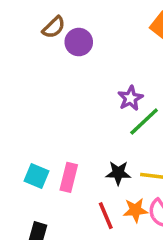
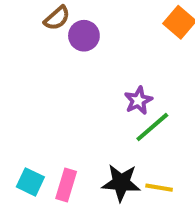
black star: (118, 173) -> (121, 183), size x1.4

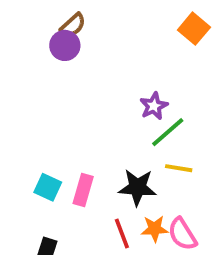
purple circle: (84, 36) -> (65, 45), moved
yellow line: (159, 188) -> (179, 168), moved

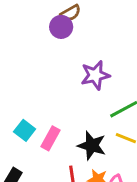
purple star: (154, 106) -> (95, 75), moved, size x1.4

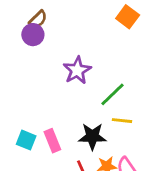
pink rectangle: (51, 138) -> (52, 141), turned -35

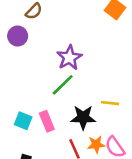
purple circle: (33, 35) -> (18, 36), moved
green line: (112, 94) -> (63, 85), moved

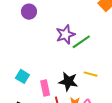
green line: (63, 85) -> (81, 42), moved
pink rectangle: (47, 121) -> (45, 88), moved

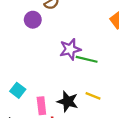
green line: (81, 42) -> (87, 59), turned 42

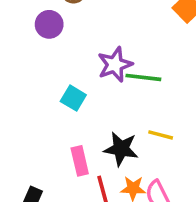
cyan square: (18, 90) -> (73, 98), moved

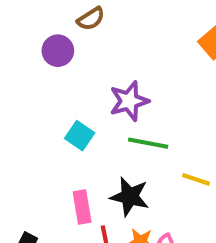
green line: (143, 77) -> (148, 143), moved
yellow line: (161, 135) -> (196, 179), moved

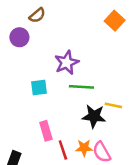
cyan square: (80, 136) -> (39, 88), turned -35
black star: (130, 197) -> (94, 116), moved

